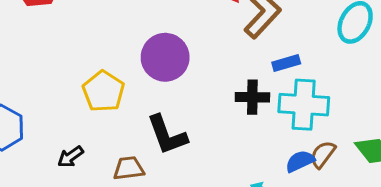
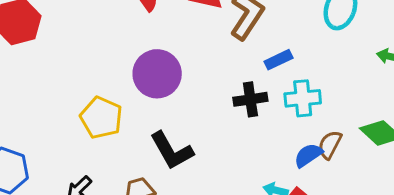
cyan cross: (304, 105) -> (303, 98), size x0.7

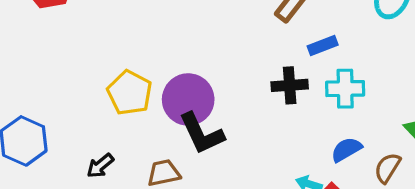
purple circle: (157, 74) -> (188, 99), moved
brown semicircle: (330, 145) -> (387, 168), moved

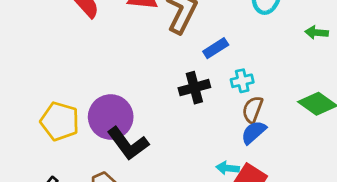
cyan cross: (345, 89) -> (242, 81), size x0.7
brown semicircle: (387, 168) -> (253, 110), moved

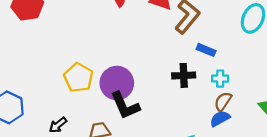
blue rectangle: (216, 48) -> (206, 50), turned 42

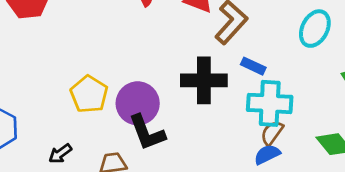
black cross: (184, 75) -> (204, 80), moved, size x1.5
cyan cross: (220, 79) -> (270, 103), size x2.0

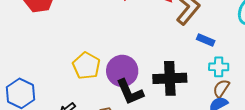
black cross: (204, 80) -> (170, 78), moved
cyan cross: (270, 103) -> (219, 67), size x0.6

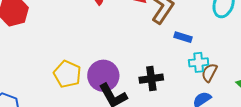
black cross: (170, 78) -> (151, 79), size x0.7
brown semicircle: (221, 88) -> (209, 73), moved

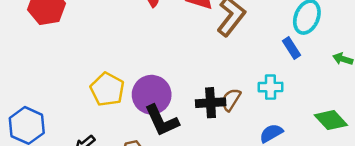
blue rectangle: (183, 37) -> (292, 48), moved, turned 36
brown semicircle: (209, 73) -> (231, 100), moved

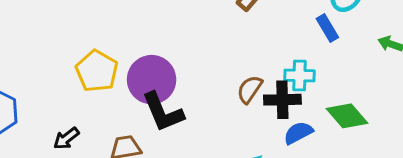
black cross: (211, 103) -> (282, 100), moved
green diamond: (331, 120) -> (347, 116), moved

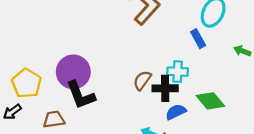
yellow pentagon: (97, 71) -> (26, 83), moved

